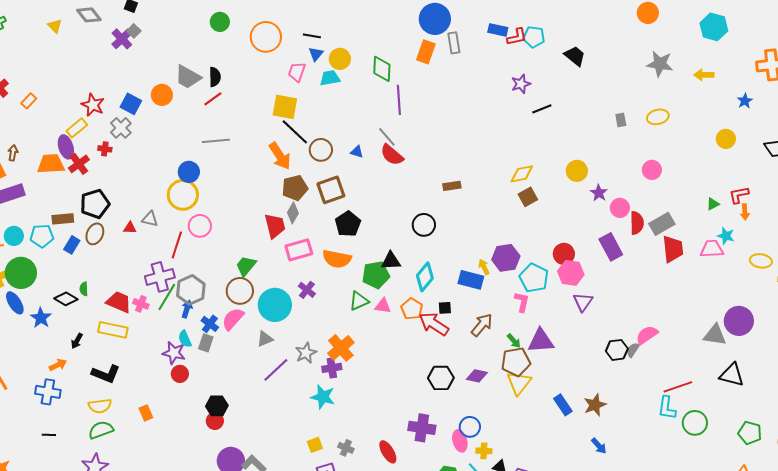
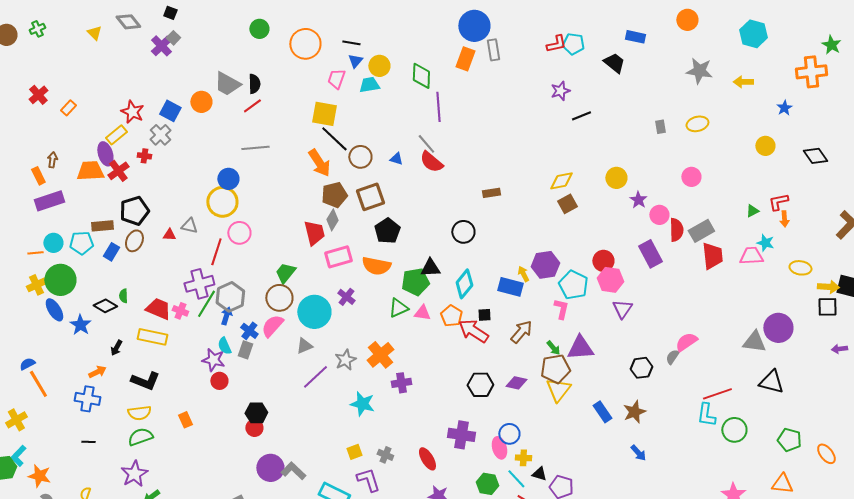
blue rectangle: (498, 30) -> (635, 37), moved
black hexagon: (617, 350) -> (641, 368), moved
purple cross: (332, 368) -> (401, 383), moved

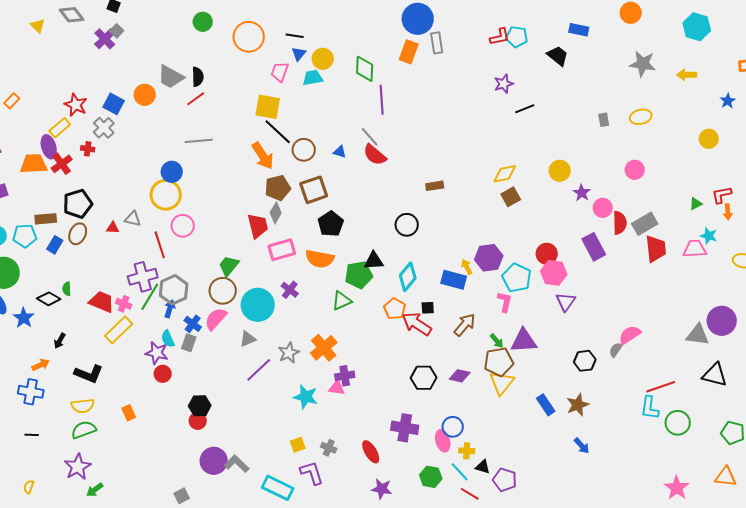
red line: (216, 252) -> (160, 245), turned -36
pink triangle: (422, 313) -> (337, 388), moved
yellow rectangle: (152, 337) -> (119, 330), moved, turned -56

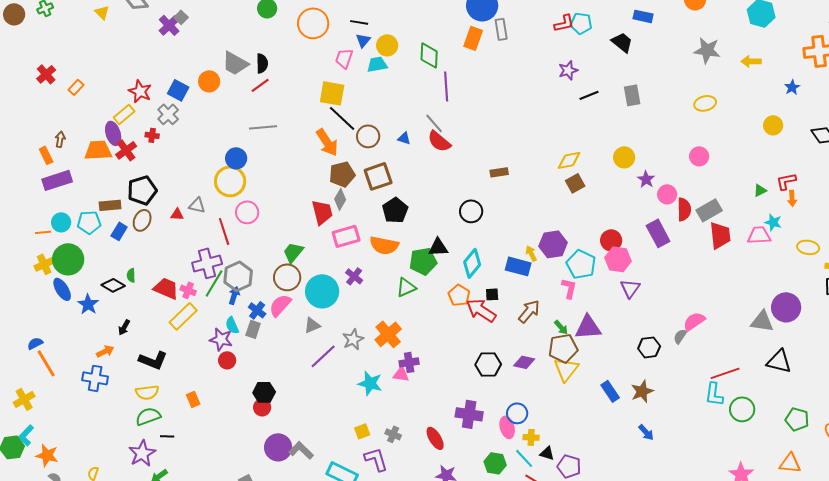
gray rectangle: (604, 120) -> (632, 95), moved, size x1.5
black line: (32, 435) -> (167, 436), moved

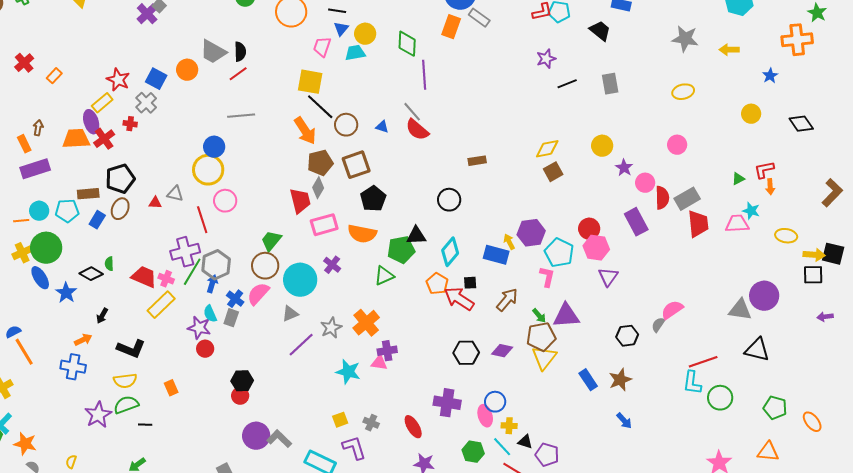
gray rectangle: (501, 29) -> (479, 18), turned -45
purple star: (142, 453) -> (98, 415), moved

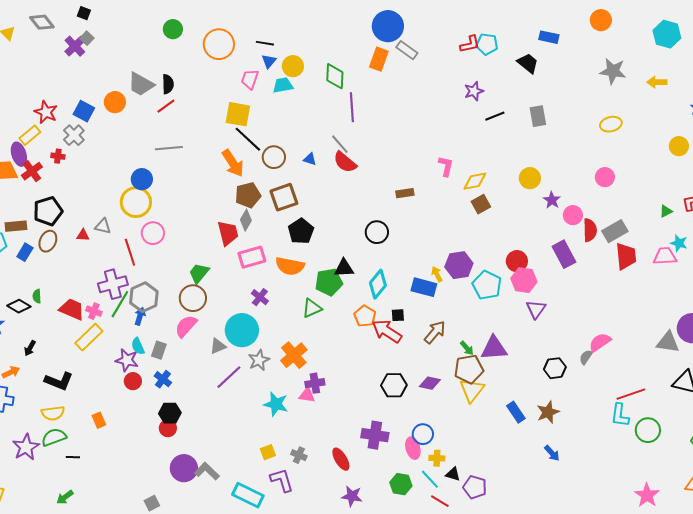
pink L-shape: (547, 277) -> (446, 166), moved
cyan circle: (300, 280) -> (242, 330), moved
blue cross: (235, 299) -> (163, 379), moved

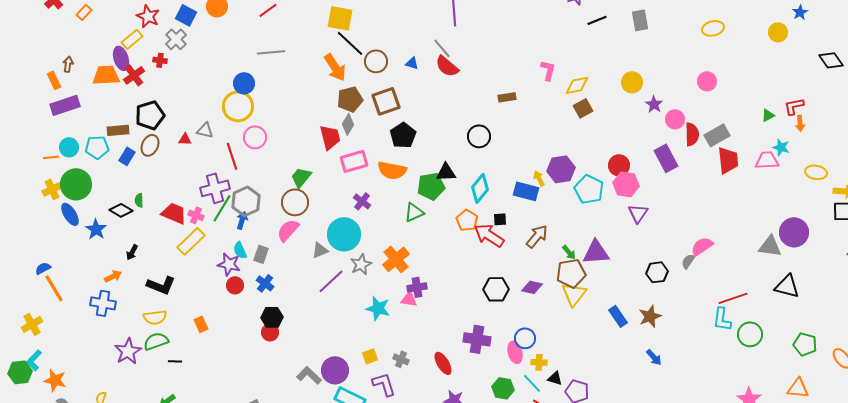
yellow circle: (679, 146) -> (778, 32), moved
purple circle: (184, 468) -> (335, 370), moved

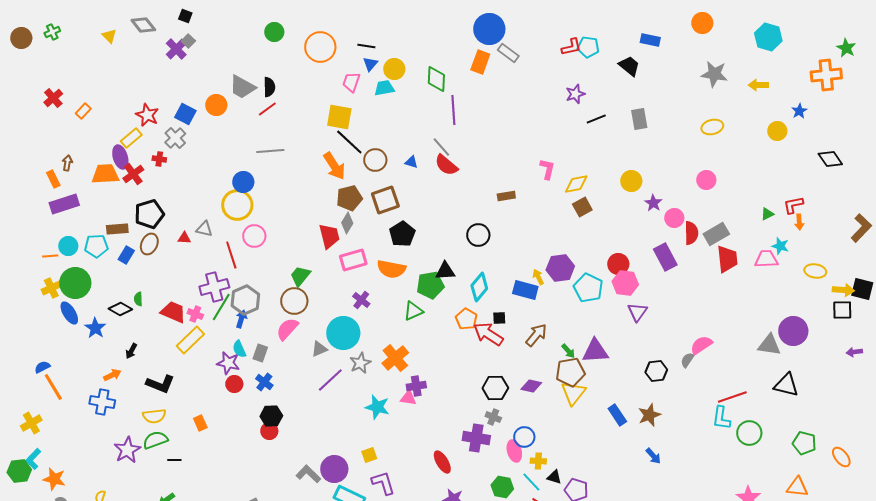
gray cross: (401, 359) -> (493, 417), moved

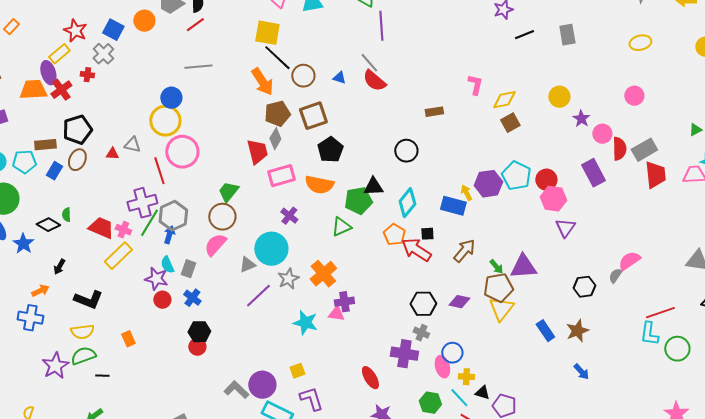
pink circle: (254, 236) -> (182, 152), size x1.4
cyan pentagon: (588, 288) -> (516, 176), moved

